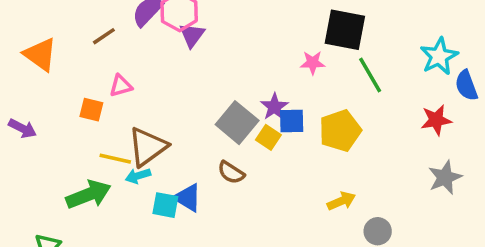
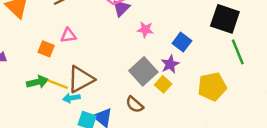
pink star: (313, 63) -> (145, 30), moved
blue square: (292, 121) -> (182, 42), moved, turned 30
green arrow: (89, 195) -> (37, 82), moved, size x0.7

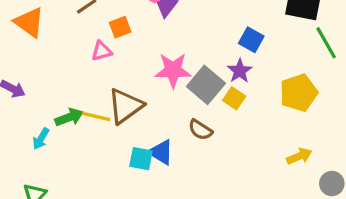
pink star: (145, 30) -> (173, 70), moved, size x1.6
orange square: (46, 49) -> (120, 27), moved, turned -35
cyan arrow: (71, 98) -> (41, 139), moved, turned -42

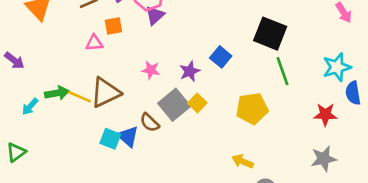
pink star: (173, 70) -> (151, 70), size x0.6
purple star: (240, 71) -> (190, 71), moved
gray square: (206, 85) -> (174, 105), moved
brown semicircle: (200, 130) -> (150, 122), moved
yellow arrow: (299, 156) -> (243, 161), turned -145

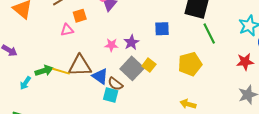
blue square: (221, 57) -> (162, 29), turned -35
purple star: (190, 71) -> (131, 42), moved
brown triangle: (105, 93) -> (80, 66), turned 30
blue triangle: (128, 136) -> (100, 76), moved
cyan square: (110, 139) -> (111, 95), moved

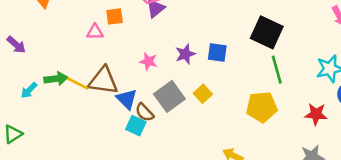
purple star: (131, 42) -> (185, 54), moved
yellow pentagon: (190, 64) -> (262, 107), moved
yellow square: (149, 65) -> (203, 94), moved

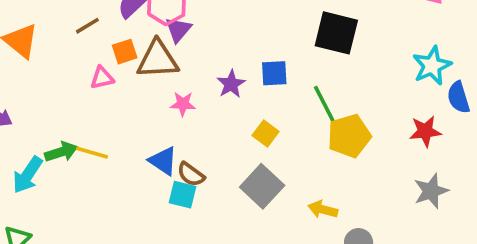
green line: (277, 70) -> (324, 104), moved
brown triangle: (103, 81) -> (158, 59), moved
cyan arrow: (29, 90) -> (28, 175), size x1.5
gray square: (169, 96) -> (262, 186), moved

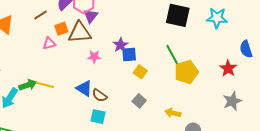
cyan star: (432, 66) -> (217, 18), moved, turned 30
blue square: (274, 73) -> (129, 55), moved
red star: (425, 131) -> (228, 68), turned -30
gray square: (262, 186) -> (139, 101), size x0.6
cyan square: (183, 195) -> (98, 117), moved

